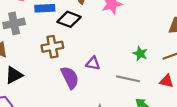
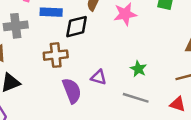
black diamond: (69, 19) -> (77, 27), turned -40
green star: (140, 54) -> (138, 69), moved

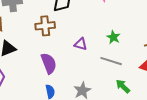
purple semicircle: (72, 91) -> (49, 63), moved

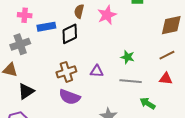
brown cross: (45, 26) -> (66, 72), moved
purple semicircle: (49, 63) -> (70, 97), turned 145

